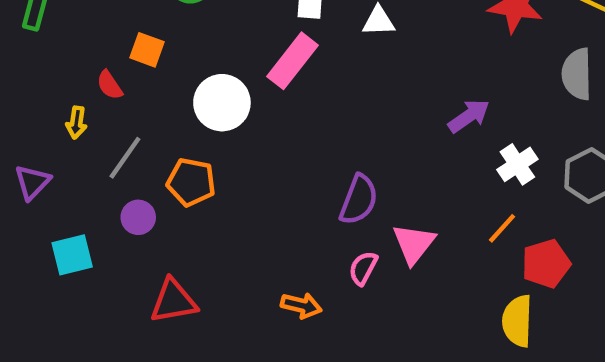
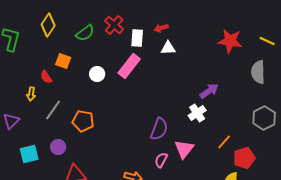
white circle: (222, 103) -> (97, 74), moved, size x0.6
white cross: (517, 164) -> (197, 113), moved
purple circle: (138, 217) -> (58, 147), moved

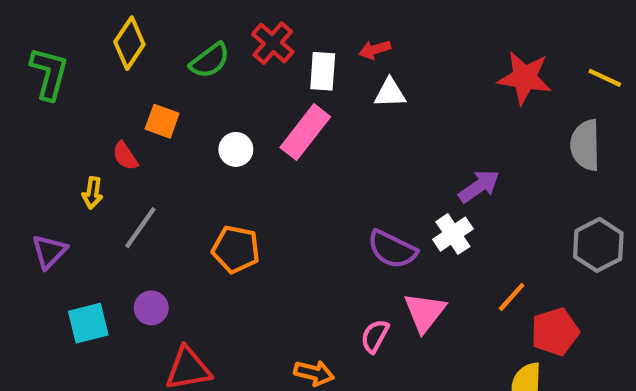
orange pentagon: (83, 121) -> (236, 249), moved
purple semicircle: (159, 129) -> (392, 249), moved, turned 95

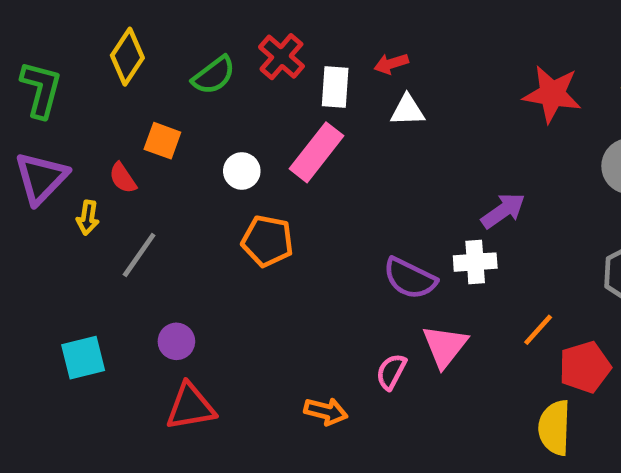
white cross: (453, 234) -> (475, 262), turned 30
orange pentagon: (236, 249) -> (267, 241), moved
purple triangle: (49, 251) -> (41, 178), moved, size x1.4
purple circle: (151, 308) -> (176, 341), moved

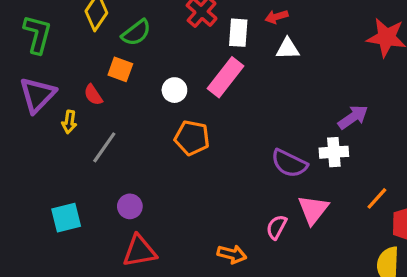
green semicircle: (214, 75) -> (136, 33), moved

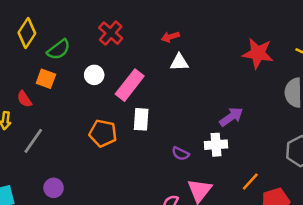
white rectangle: (238, 33) -> (141, 119), moved
white circle: (174, 90) -> (94, 75), moved
purple semicircle: (289, 163) -> (180, 154), size x0.6

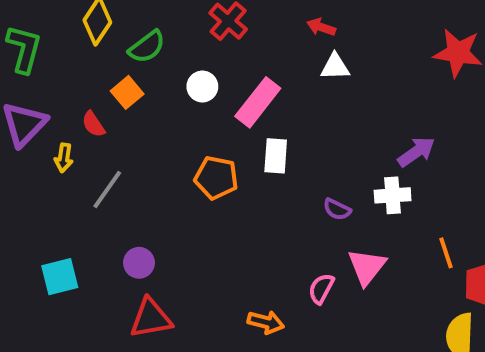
red arrow: (170, 37) -> (321, 27), turned 36
orange square: (46, 79) -> (127, 92), turned 30
orange line: (250, 182) -> (446, 253), turned -60

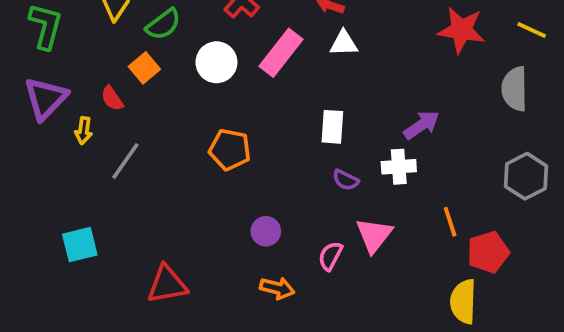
white circle: (202, 87) -> (216, 62), size x1.4
pink rectangle: (258, 102) -> (281, 53), moved
white rectangle: (276, 156) -> (332, 127), moved
purple circle: (139, 263) -> (266, 231), moved

